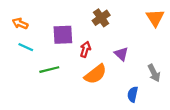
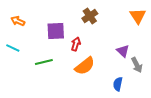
cyan line: (26, 47) -> (13, 48), moved
purple triangle: (121, 54) -> (123, 51), moved

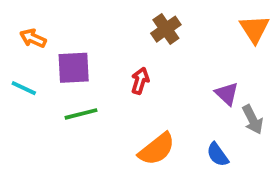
purple square: (56, 31) -> (74, 68), moved
orange semicircle: (85, 66) -> (157, 149), moved
blue semicircle: (118, 84) -> (218, 155), turned -48

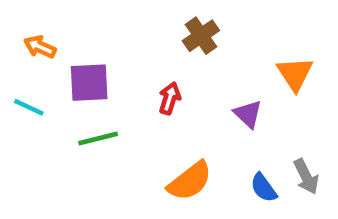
orange triangle: (254, 29) -> (295, 74), moved
purple triangle: (227, 94) -> (248, 114), moved
gray arrow: (253, 119) -> (306, 177), moved

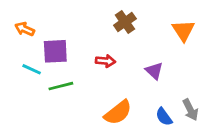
orange triangle: (295, 74) -> (183, 30), moved
red arrow: (170, 98) -> (105, 61), turned 78
cyan line: (29, 107) -> (32, 69), moved

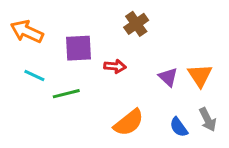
orange arrow: (25, 29) -> (27, 31), size x1.5
orange triangle: (183, 30) -> (200, 75), moved
purple square: (55, 51) -> (79, 48), moved

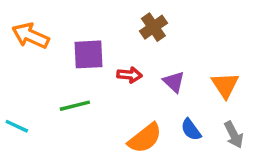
cyan line: (34, 75) -> (17, 126), moved
purple triangle: (168, 77) -> (174, 82), moved
blue semicircle: (179, 127) -> (191, 130), moved

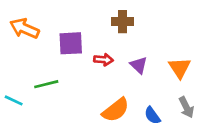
brown cross: (153, 27) -> (122, 22), turned 35
green line: (75, 106) -> (46, 84), moved
blue semicircle: (191, 130) -> (152, 115), moved

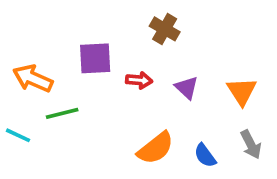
brown cross: (122, 22) -> (165, 29), turned 30
orange arrow: (24, 28) -> (33, 78), moved

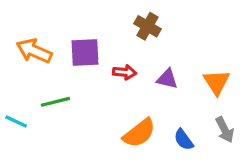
orange arrow: (33, 78) -> (34, 51), moved
purple triangle: (187, 88) -> (167, 79), turned -30

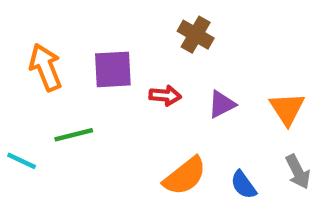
orange arrow: (34, 51) -> (45, 67), turned 44
purple triangle: (167, 79) -> (222, 104), turned -40

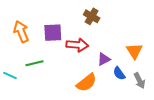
red arrow: (165, 96) -> (77, 45), size x1.5
purple triangle: (222, 104) -> (104, 59), moved
blue semicircle: (243, 185) -> (119, 73), moved

